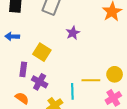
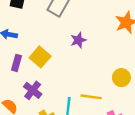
purple rectangle: (23, 69) -> (17, 63), moved
yellow circle: (115, 74) -> (121, 78), moved

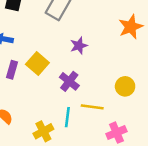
purple cross: (33, 90) -> (69, 81), moved

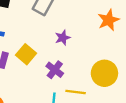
yellow circle: (125, 86) -> (104, 73), size x1.5

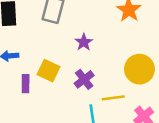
purple cross: (55, 70) -> (84, 79), turned 30

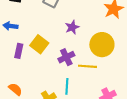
yellow circle: (139, 69) -> (102, 45), moved
yellow line: (113, 98) -> (87, 66), moved

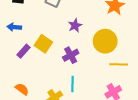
purple rectangle: (19, 51) -> (24, 51), turned 32
yellow line: (87, 66) -> (119, 64), moved

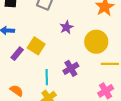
purple cross: (71, 55) -> (71, 68), moved
cyan line: (73, 84) -> (47, 77), moved

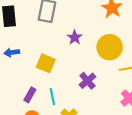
purple rectangle: (17, 54) -> (30, 95), moved
cyan line: (47, 77) -> (52, 97), moved

